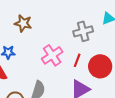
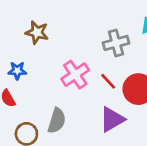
red line: (77, 60) -> (108, 81), turned -64

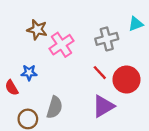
blue star: (17, 71) -> (29, 73), moved
pink cross: (75, 75) -> (62, 45), moved

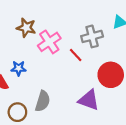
red line: (100, 73) -> (76, 55), moved
purple triangle: (103, 106) -> (89, 100), turned 50

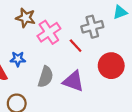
purple triangle: (89, 100) -> (73, 81), moved
gray semicircle: (43, 101) -> (46, 77), moved

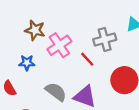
blue star: (18, 59) -> (27, 63), moved
gray semicircle: (46, 77) -> (56, 92), turned -70

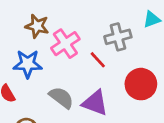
blue star: (27, 63) -> (28, 64), size x1.5

